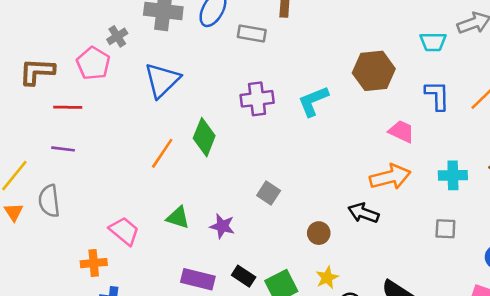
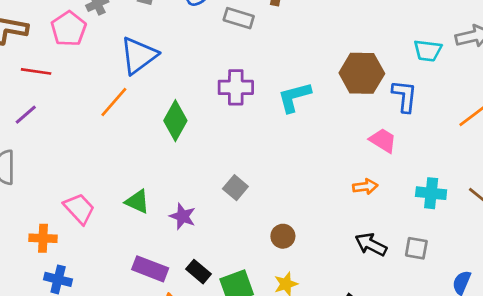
blue L-shape: (437, 95) -> (405, 96), moved
purple line: (63, 149) -> (26, 115), turned -55
orange line: (162, 153) -> (114, 102), moved
orange arrow: (390, 177) -> (365, 187), size x0.6
black arrow: (363, 213) -> (371, 245), moved

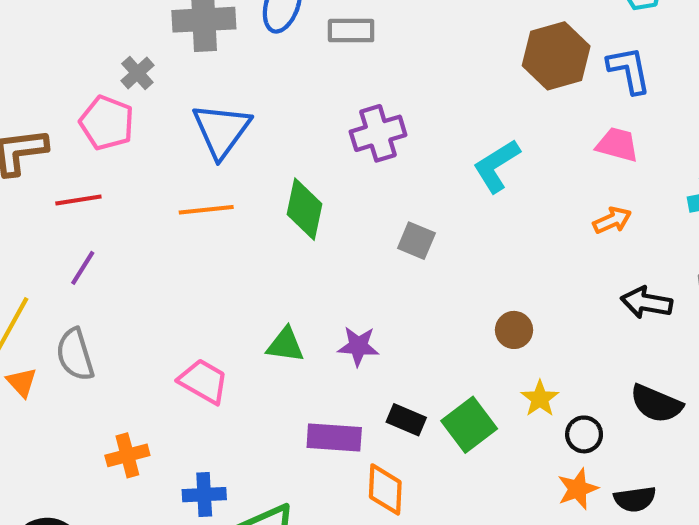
cyan L-shape: (294, 97) -> (497, 166), moved
orange line: (114, 102) -> (206, 210), turned 60
gray square: (235, 188) -> (416, 241), moved
orange cross: (43, 238) -> (127, 455), moved

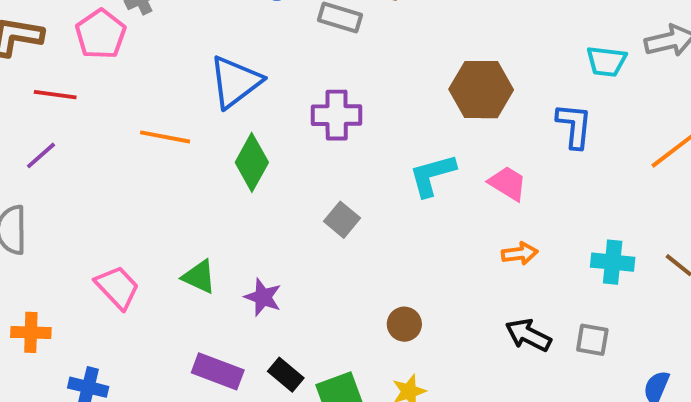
brown hexagon: (556, 56) -> (481, 90), moved
blue triangle: (221, 130) -> (235, 82), moved
pink trapezoid: (617, 145) -> (508, 183), moved

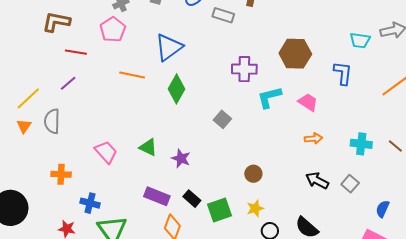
pink pentagon: (101, 34) -> (113, 29), moved
purple cross: (337, 115) -> (244, 69), moved
gray square: (592, 340) -> (350, 184), turned 30

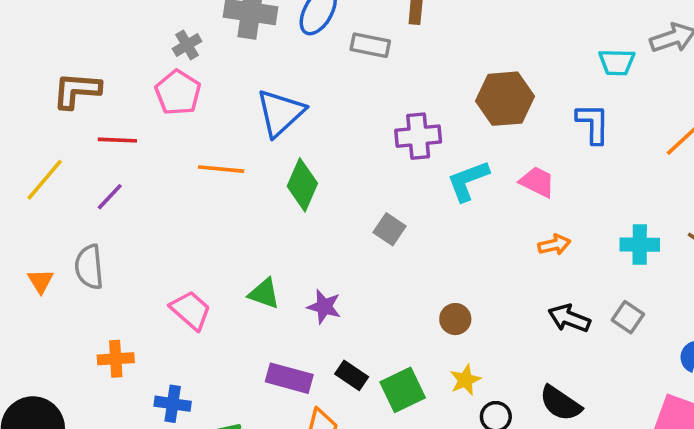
yellow line: (28, 98) -> (45, 180), moved

